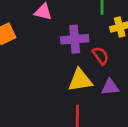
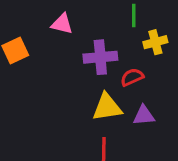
red semicircle: (101, 56) -> (132, 77), turned -78

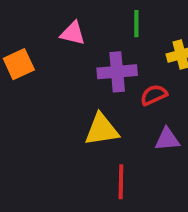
green line: (134, 15) -> (136, 24), moved
yellow triangle: (107, 107) -> (102, 130), moved

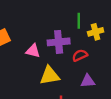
green line: (136, 24) -> (79, 21), moved
pink triangle: (73, 33) -> (33, 51), moved

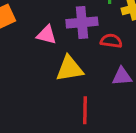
red semicircle: (80, 55) -> (111, 41), turned 32

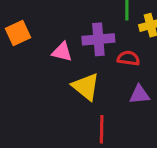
yellow triangle: (70, 69) -> (86, 87), turned 48

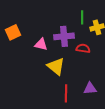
purple triangle: (139, 95) -> (90, 88), moved

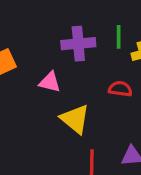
purple cross: (64, 36) -> (78, 44), moved

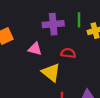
red semicircle: (120, 89) -> (68, 53), moved

